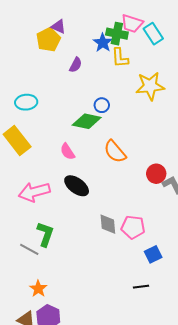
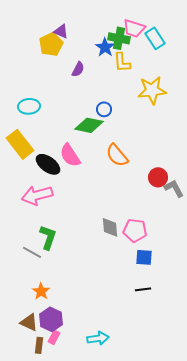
pink semicircle: (67, 152) -> (70, 155), size x1.4
black ellipse: (77, 186) -> (48, 164), moved
blue square: (153, 254) -> (144, 257), moved, turned 30

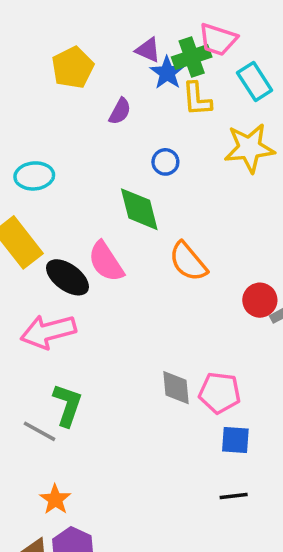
purple triangle: (61, 31) -> (148, 50), moved
green cross: (119, 38) -> (192, 57), turned -30
cyan rectangle: (155, 38) -> (255, 81), moved
blue circle: (104, 109) -> (165, 162), moved
green diamond: (89, 125) -> (139, 209), turned 64

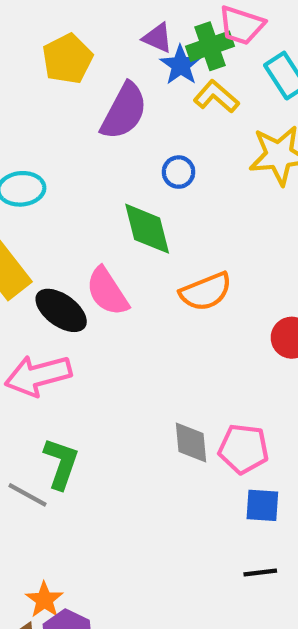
yellow L-shape: (197, 99) -> (216, 97), turned 135
purple semicircle: (120, 111) -> (124, 111), size x1.8
orange semicircle: (188, 262) -> (206, 292), turned -72
orange star: (55, 499) -> (44, 600), moved

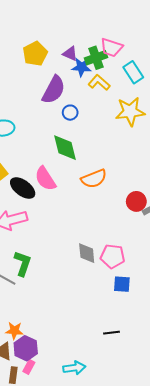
yellow pentagon: (67, 59) -> (35, 54), moved
blue star: (181, 65) -> (82, 67), turned -30
blue circle: (179, 172) -> (70, 113), moved
black line: (260, 572) -> (111, 333), moved
orange star: (44, 600) -> (14, 331), turned -30

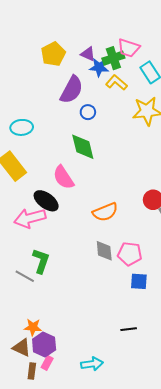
orange semicircle: (94, 179) -> (105, 212), moved
black ellipse: (23, 188) -> (46, 201), moved

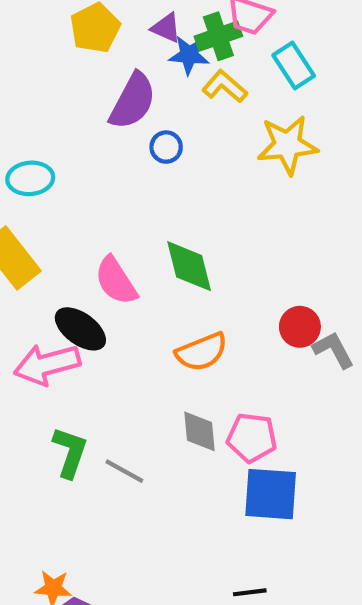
green diamond: (83, 147) -> (189, 266), moved
gray line: (25, 276) -> (124, 471), moved
blue square: (139, 281) -> (271, 494), size x1.6

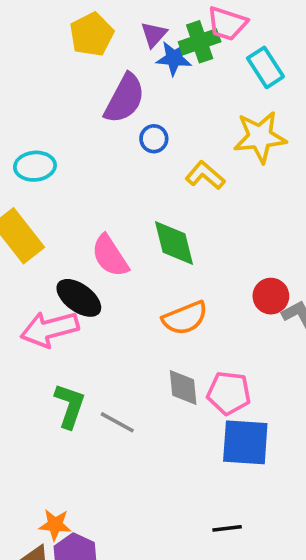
purple triangle: (166, 28) -> (154, 34), turned 48
yellow L-shape: (225, 86) -> (205, 175), moved

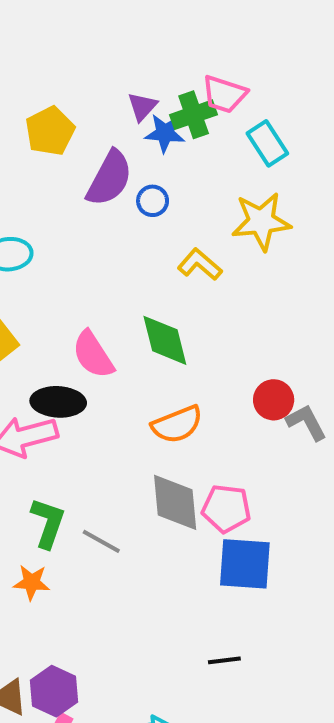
yellow pentagon: (92, 34) -> (50, 131), moved
blue circle: (154, 139) -> (153, 201), moved
black ellipse: (79, 298) -> (58, 402), turned -33
gray diamond: (183, 388) -> (175, 502), size x1.4
orange star: (55, 525) -> (32, 582), moved

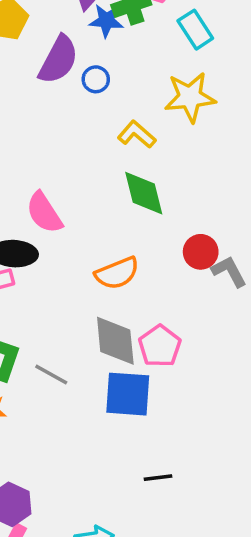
green diamond: (165, 340) -> (144, 193), moved
pink pentagon: (226, 509) -> (160, 346), turned 30
blue square: (245, 564) -> (128, 394), moved

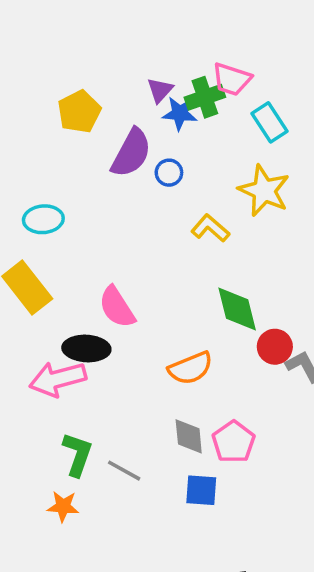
yellow star: (190, 97) -> (264, 191), turned 30
green diamond: (144, 193) -> (237, 309), moved
gray diamond: (115, 341) -> (189, 436), size x0.7
blue square: (128, 394) -> (201, 490), size x0.7

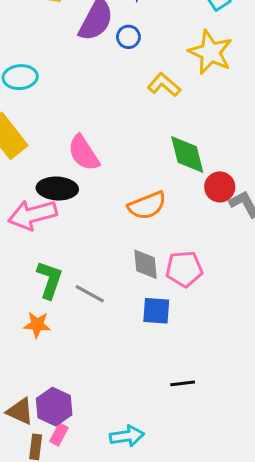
pink pentagon: (234, 442) -> (184, 269), turned 30

